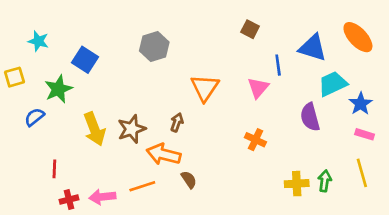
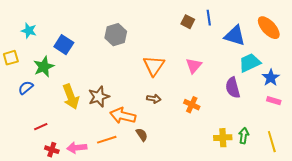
blue line: (278, 65) -> (209, 18), moved
brown arrow: (177, 122) -> (154, 99), moved, turned 80
red line: (54, 169) -> (41, 127), turned 64
yellow line: (362, 173) -> (272, 142), moved
red cross: (69, 200) -> (52, 150), turned 32

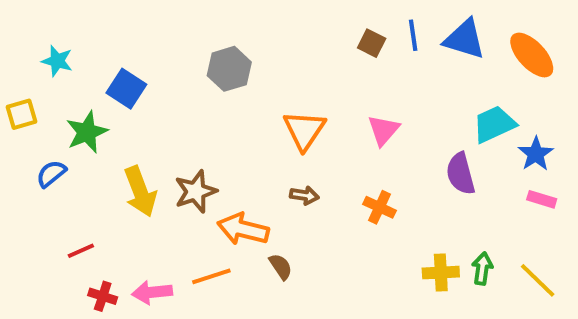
blue triangle: (235, 36) -> (465, 39), moved
yellow line: (272, 142) -> (538, 280), turned -30

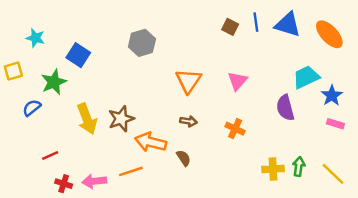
brown semicircle: (281, 267) -> (184, 158), moved

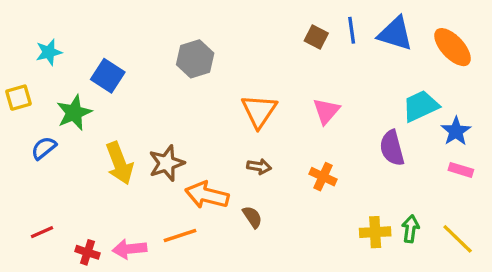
cyan star: (35, 38) -> (49, 52), turned -30
red line: (50, 156) -> (42, 232), moved

